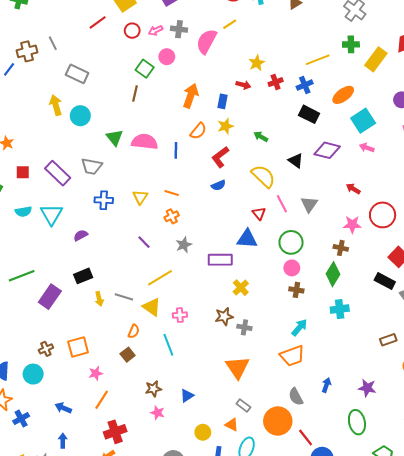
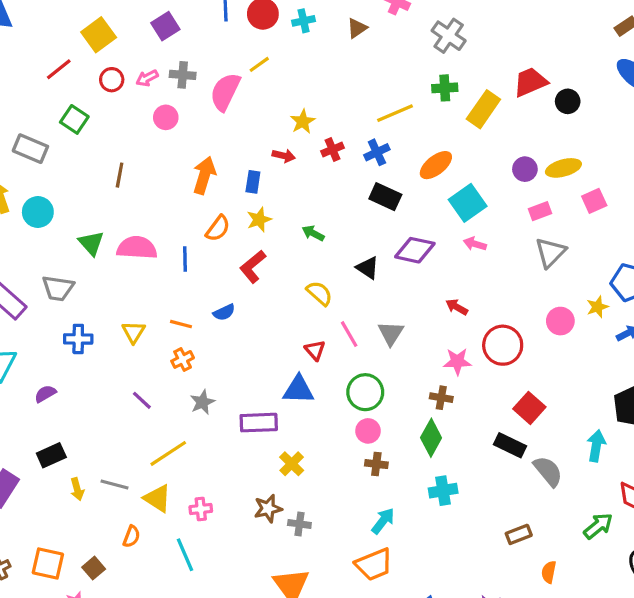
green square: (145, 69) -> (74, 119), moved
yellow semicircle: (263, 176) -> (319, 293), size x0.7
blue semicircle: (218, 185) -> (224, 312), moved
orange square: (78, 347) -> (48, 564), turned 30
brown square: (128, 355) -> (94, 568), moved

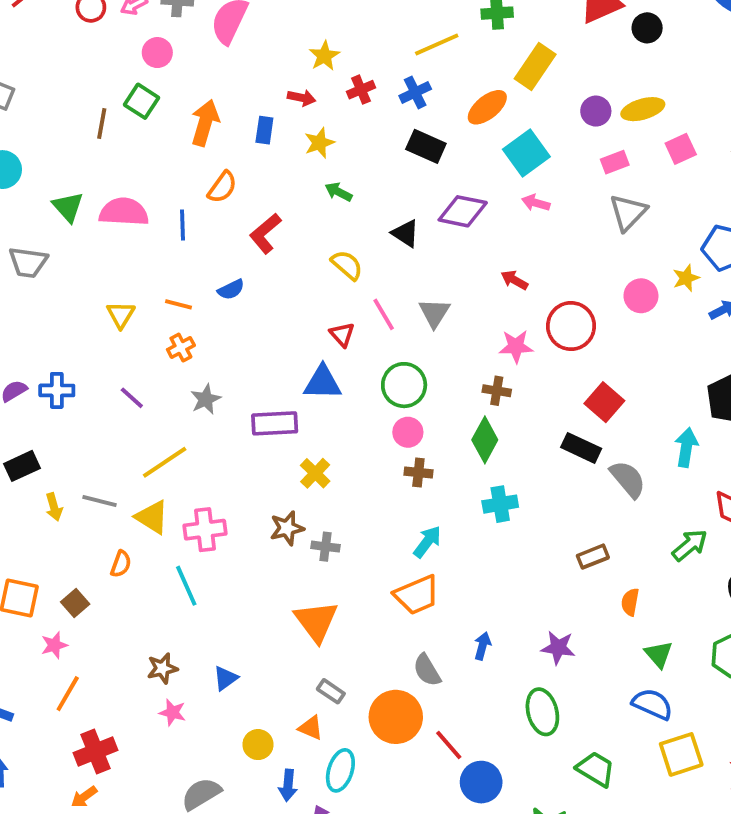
yellow rectangle: (483, 109) -> (535, 67), moved
green square: (74, 119) -> (142, 101), moved
yellow star: (259, 220) -> (319, 143), moved
blue cross: (78, 339) -> (57, 390), moved
pink cross: (201, 509) -> (205, 530), size x1.5

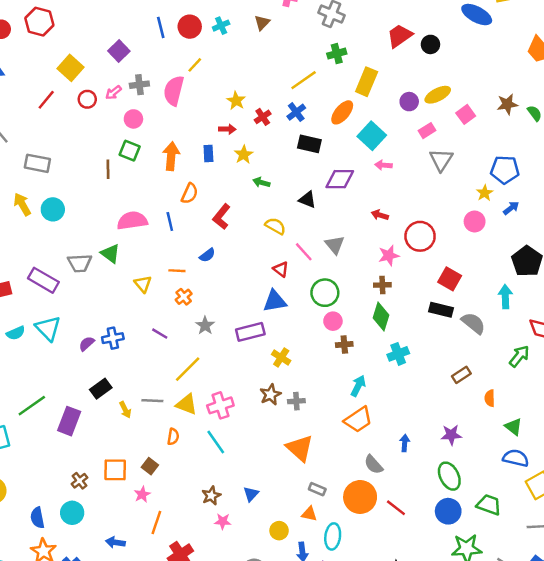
green triangle: (68, 207) -> (110, 254), moved
pink circle: (641, 296) -> (475, 221), moved
blue circle: (481, 782) -> (448, 511), moved

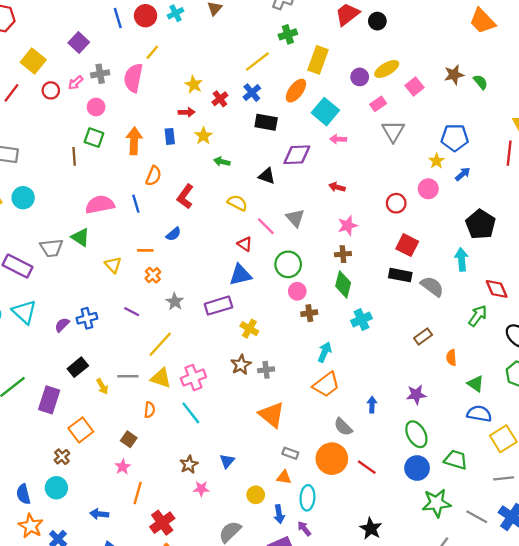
red circle: (420, 236) -> (396, 203), moved, size x0.7
orange square: (115, 470) -> (81, 430), moved, turned -35

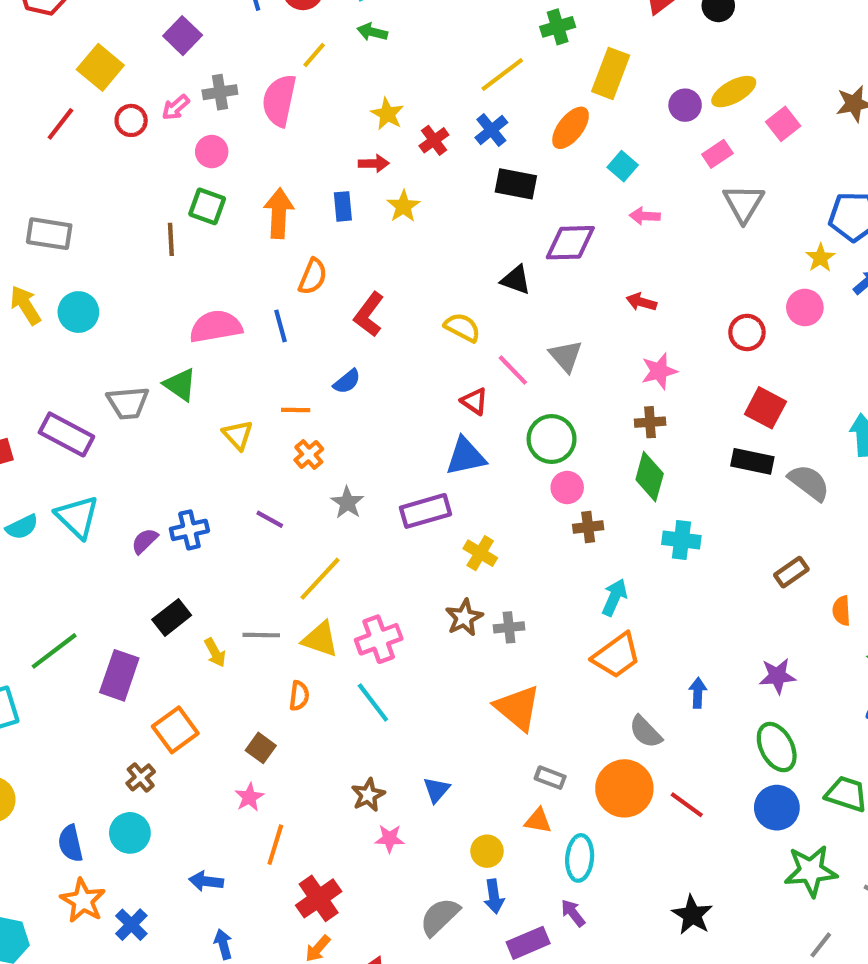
cyan square: (325, 112) -> (623, 166), size x0.6
green arrow: (222, 162) -> (372, 32), moved
cyan cross: (361, 320) -> (681, 540), turned 30
blue arrow: (279, 514) -> (494, 896), moved

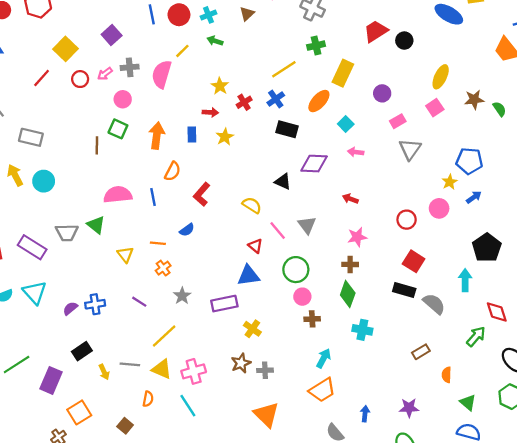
yellow ellipse: (734, 92) -> (441, 77), moved, turned -40

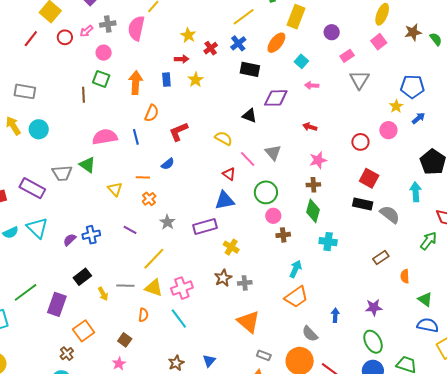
red L-shape: (202, 194) -> (179, 132), turned 30

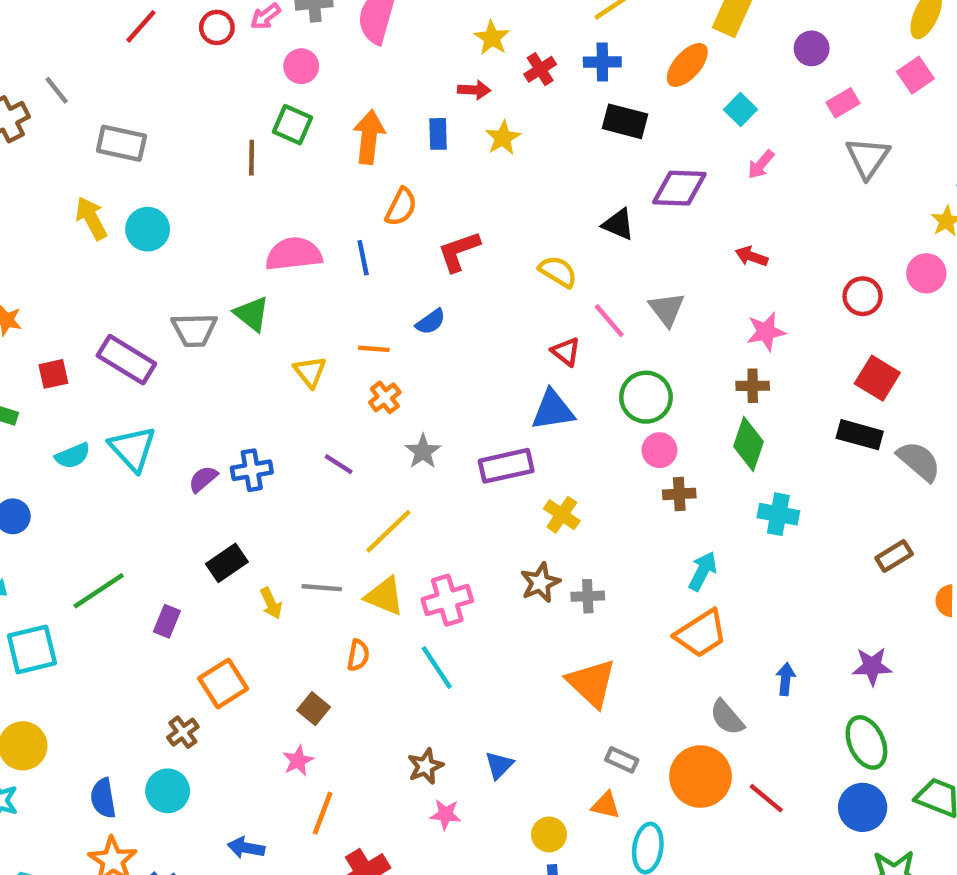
blue cross: (238, 43) -> (602, 62), turned 35
pink arrow: (312, 85) -> (761, 164), turned -56
purple rectangle: (57, 304) -> (167, 621), size x0.6

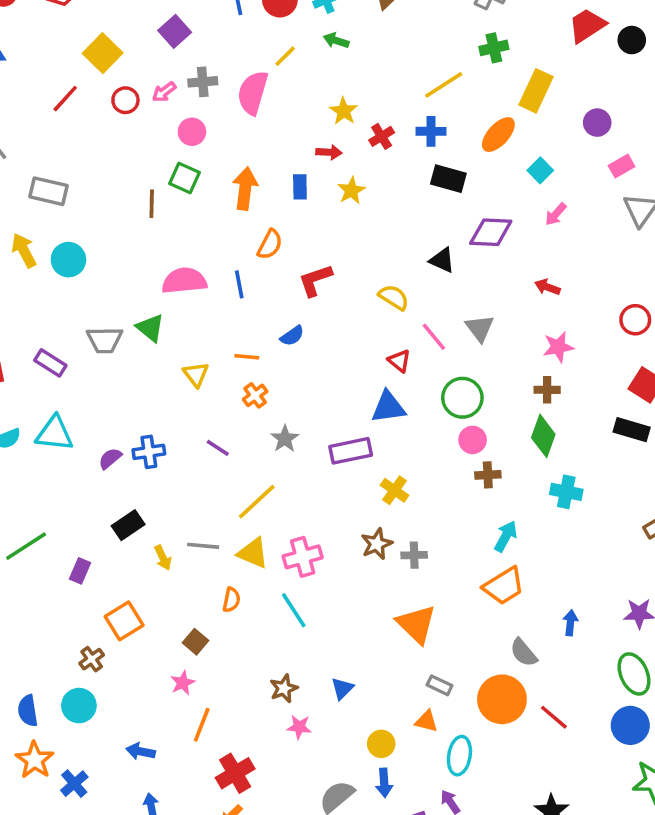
purple rectangle: (126, 360) -> (50, 363), size x0.7
cyan triangle: (133, 449) -> (54, 434), turned -42

